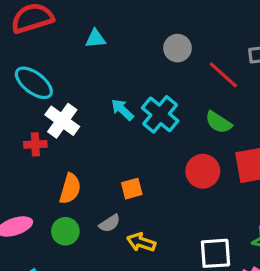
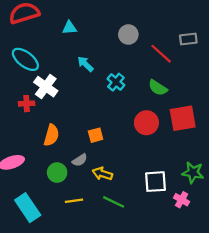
cyan arrow: (122, 110) -> (85, 64), moved
cyan cross: (160, 114) -> (116, 82), size x0.7
green circle: (65, 231) -> (57, 173), moved

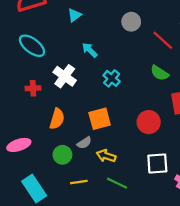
cyan triangle: (70, 28) -> (74, 15), turned -32
cyan cross: (116, 82) -> (112, 78), moved
white cross: (46, 87) -> (65, 76), moved
red circle: (146, 123) -> (149, 122), moved
orange square: (96, 135) -> (100, 119), size x1.5

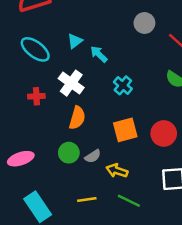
cyan triangle: (74, 15) -> (75, 41), moved
orange semicircle: (57, 119) -> (77, 118), moved
orange square: (100, 119) -> (125, 130), moved
green circle: (62, 155) -> (69, 153), moved

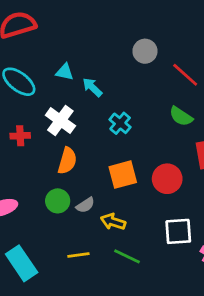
cyan triangle: (75, 41) -> (65, 72), turned 49

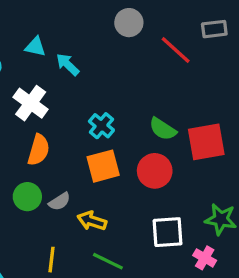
green semicircle: (181, 116) -> (163, 129), moved
cyan cross: (120, 123) -> (101, 126), moved
yellow line: (78, 255) -> (52, 260), turned -75

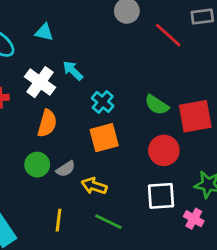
cyan arrow: (68, 64) -> (73, 71), moved
red circle: (155, 171) -> (164, 150), moved

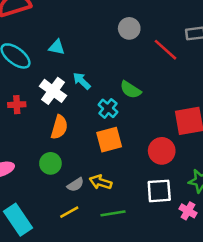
green semicircle: (157, 105) -> (130, 90), moved
gray semicircle: (66, 169) -> (75, 185), moved
yellow line: (59, 220) -> (69, 212), turned 54
green line: (108, 222) -> (113, 213), turned -35

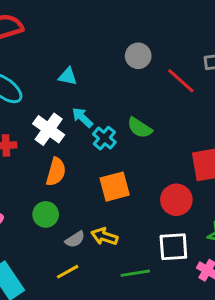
cyan triangle: (57, 47) -> (68, 76), moved
cyan cross: (108, 108) -> (104, 138), moved
green line: (113, 213) -> (135, 273), moved

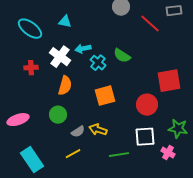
cyan triangle: (68, 76) -> (65, 22), moved
cyan arrow: (82, 117) -> (83, 49), turned -56

